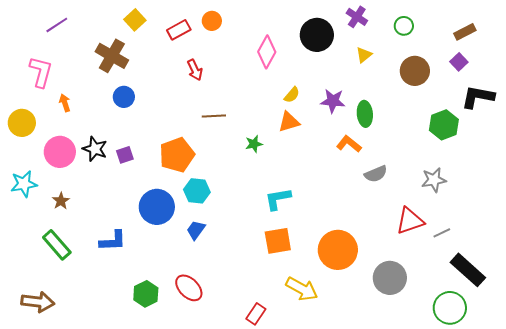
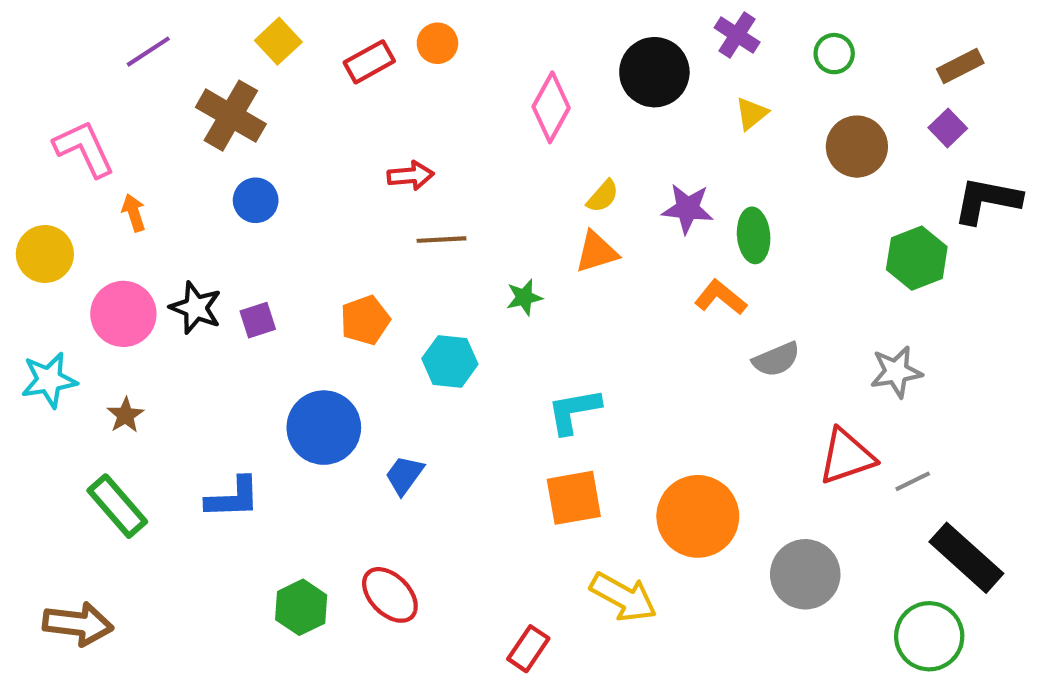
purple line: (57, 25) -> (148, 52), moved
red arrow: (195, 70) -> (411, 175), moved, turned -70
pink L-shape: (41, 72) -> (84, 149), turned -40
orange pentagon: (177, 155) -> (365, 320), size x0.7
cyan hexagon: (197, 191) -> (450, 361), moved

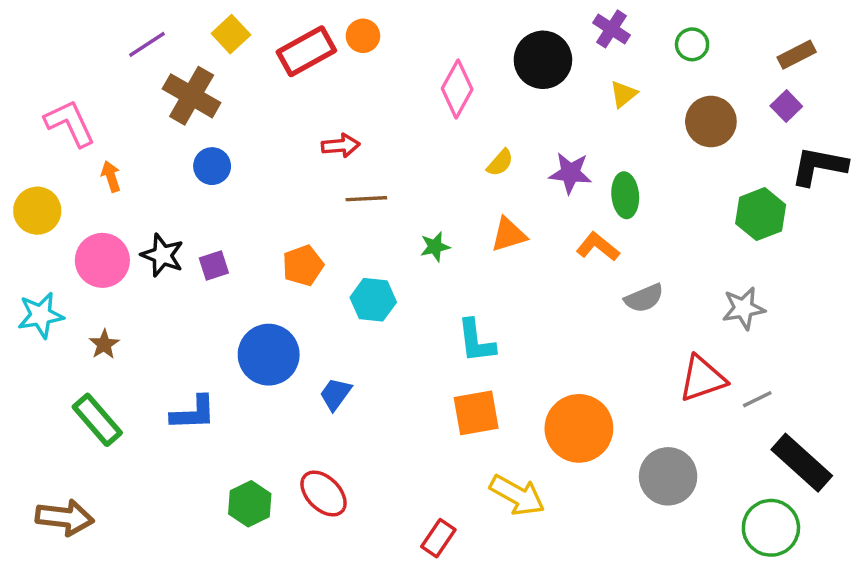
purple line: (148, 52) -> (147, 44), moved
red rectangle: (369, 62) -> (306, 51), size x1.4
orange triangle: (597, 252) -> (509, 235), moved
cyan L-shape: (574, 411) -> (476, 341), turned -87

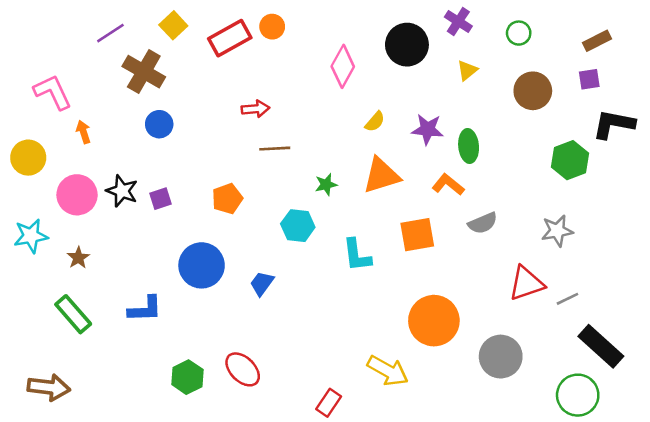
purple square: (786, 106) -> (589, 79), turned 35
orange triangle: (509, 235) -> (381, 176), size x1.4
cyan hexagon: (373, 300) -> (298, 226), moved
blue trapezoid: (336, 394) -> (262, 283), moved
orange square: (476, 413) -> (417, 235), moved

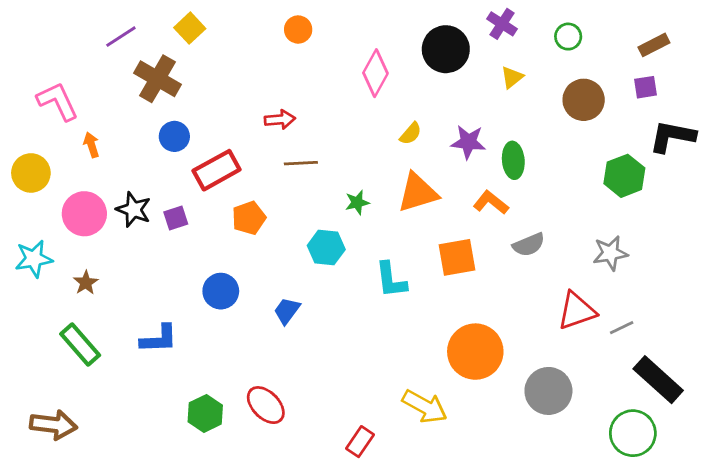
red rectangle: (230, 38) -> (217, 170), moved
blue circle: (202, 265) -> (221, 291), size x0.7

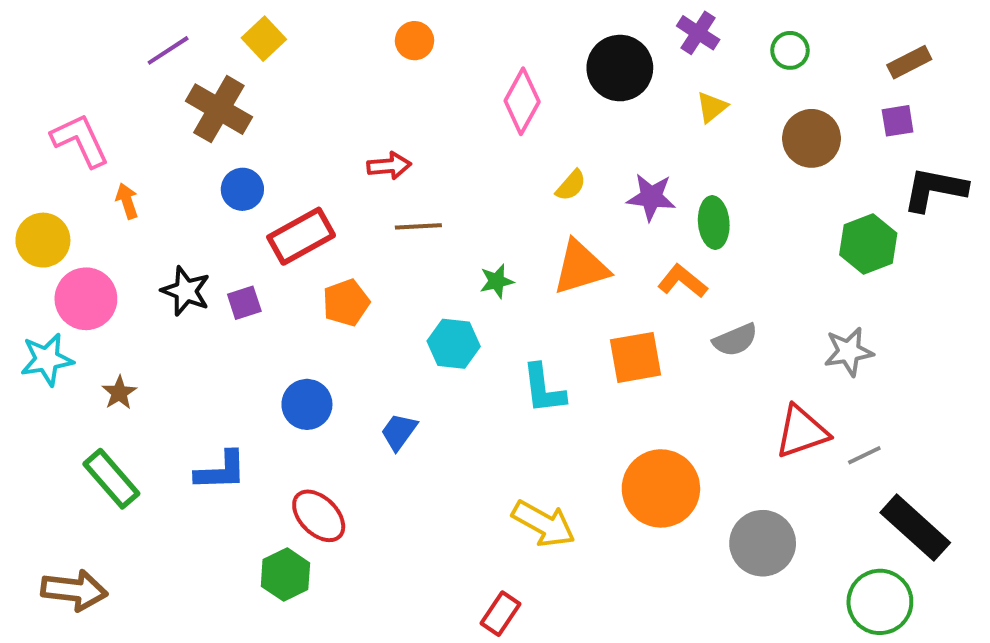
pink circle: (84, 214) -> (86, 299), moved
red ellipse: (266, 405) -> (319, 516), moved
yellow arrow: (425, 406) -> (544, 524), moved

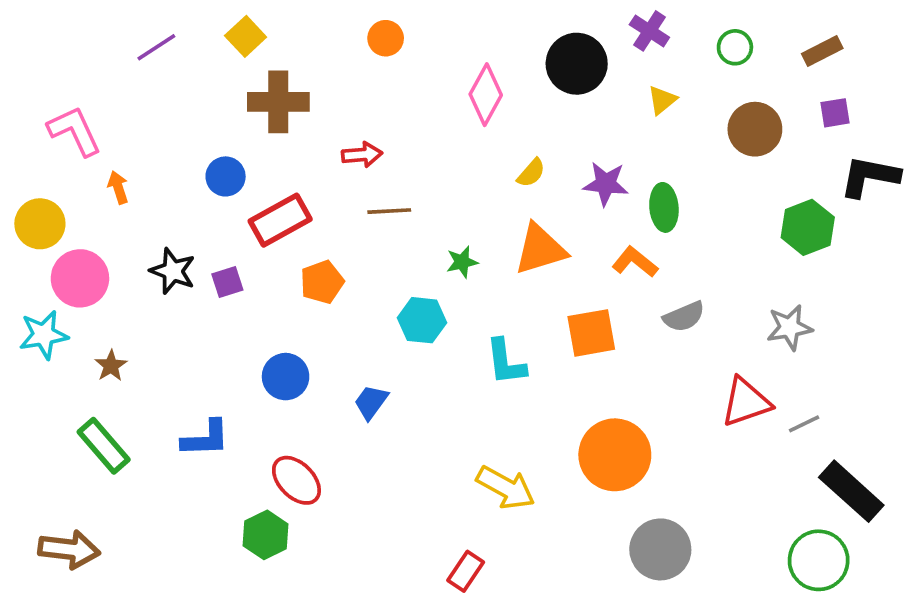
brown rectangle: (909, 62) -> (822, 51), moved
brown cross: (219, 109) -> (278, 102), moved, turned -30
gray circle: (763, 543) -> (660, 549), moved

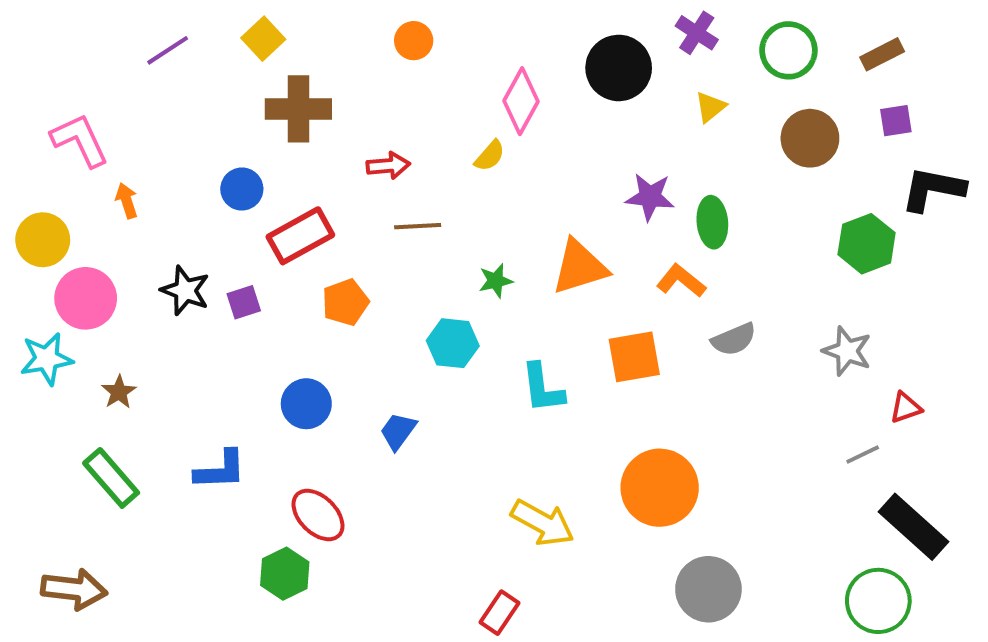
green circle: (735, 47) -> (788, 50), size x1.5
yellow semicircle: (531, 173) -> (490, 156), moved
gray star: (790, 327) -> (847, 351), turned 30
red triangle: (746, 402) -> (906, 408), moved, size x0.6

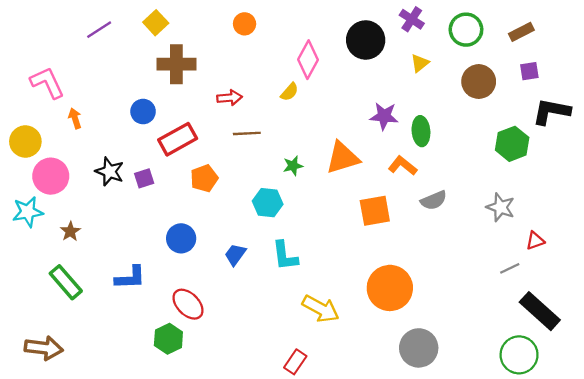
cyan L-shape: (542, 388) -> (285, 256), moved

